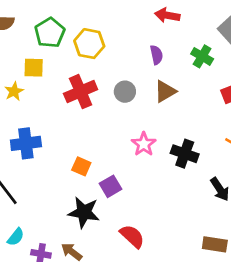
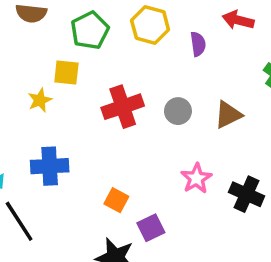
yellow hexagon: (89, 44) -> (150, 25), moved
purple semicircle: (156, 55) -> (198, 44), moved

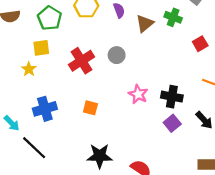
brown triangle: (228, 115) -> (145, 23), moved
orange square: (116, 200) -> (90, 108), moved
purple square: (151, 228) -> (172, 123), moved

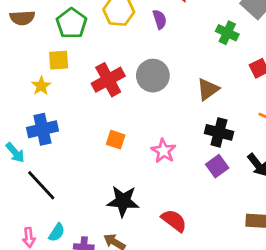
brown triangle: (145, 23) -> (208, 89), moved
gray circle: (117, 55) -> (153, 76), size x1.5
pink star: (138, 94) -> (163, 151), moved
blue cross: (45, 109) -> (42, 129), moved

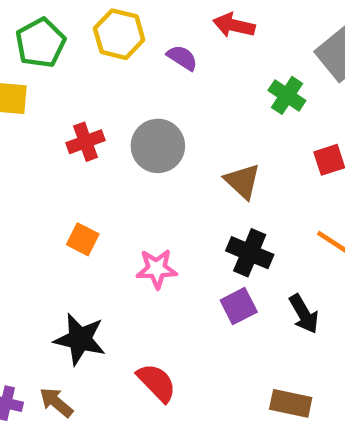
purple semicircle: (160, 19) -> (182, 58), turned -48
red cross: (108, 80) -> (85, 142), size x0.7
brown triangle: (208, 89) -> (242, 181), turned -50
pink star: (163, 151) -> (157, 269), turned 30

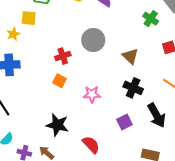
red cross: (85, 142) -> (63, 56), moved
purple square: (239, 306) -> (124, 122), moved
black arrow: (304, 314) -> (157, 115), size x1.4

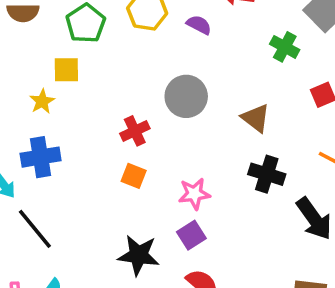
purple square: (124, 122) -> (191, 235), moved

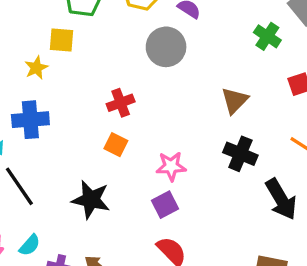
gray circle: (186, 96) -> (166, 47), moved
brown triangle: (256, 118) -> (235, 100), turned 32
black star: (139, 255) -> (91, 200), moved

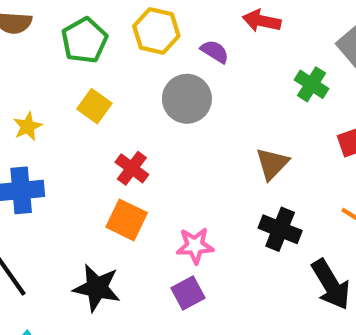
yellow square: (62, 40) -> (94, 106), moved, turned 32
red cross: (121, 103) -> (132, 168), turned -32
orange square: (116, 145) -> (127, 220), size x1.4

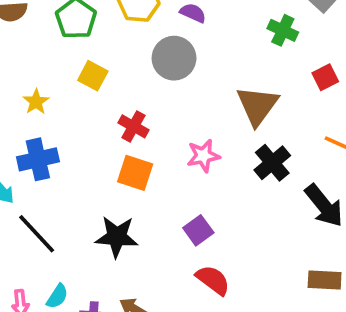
brown triangle: (272, 164) -> (257, 106), size x1.4
black cross: (280, 229) -> (272, 163), turned 36
pink star: (195, 246) -> (203, 156), moved

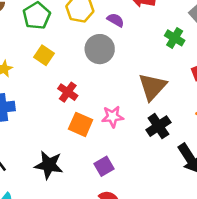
orange square: (135, 173) -> (81, 124), moved

